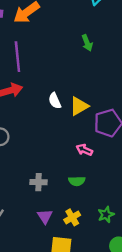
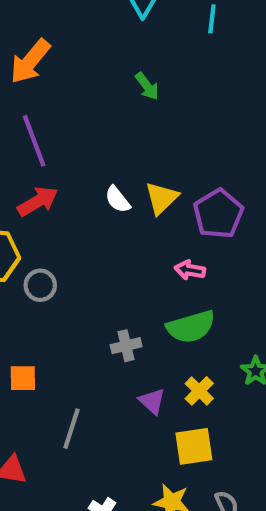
green semicircle: (77, 181) -> (191, 327), size x1.6

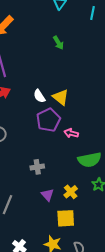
yellow triangle: (162, 198) -> (61, 97), turned -42
purple pentagon: (218, 214) -> (48, 120), moved
green semicircle: (191, 327) -> (89, 160), moved

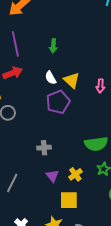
green arrow: (58, 43) -> (53, 46), moved, turned 32
pink arrow: (71, 133) -> (100, 86), moved, turned -104

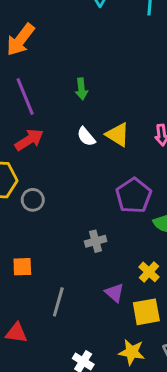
purple pentagon: (58, 102) -> (134, 196), moved
purple triangle: (52, 176) -> (114, 293), moved

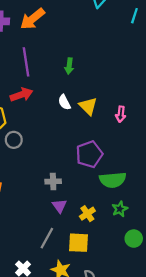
purple triangle: (114, 293) -> (59, 206), moved
gray line: (58, 302) -> (47, 238), moved

